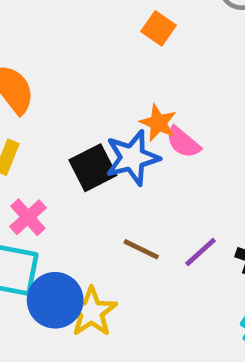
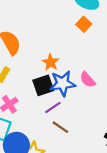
orange star: (158, 123) -> (51, 62), moved
purple line: (200, 252) -> (53, 107), moved

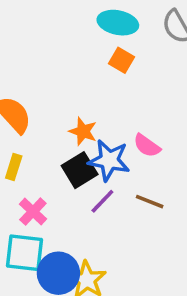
blue star: (63, 83) -> (109, 160), turned 30
brown line: (60, 127) -> (150, 202), moved

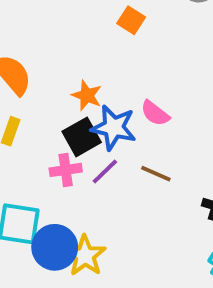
pink cross: (33, 212) -> (66, 170), moved, turned 36

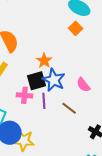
pink semicircle: (155, 113) -> (83, 85), moved
purple line: (105, 171) -> (44, 101), turned -63
yellow star: (85, 256) -> (24, 141), turned 30

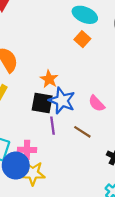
black square: (36, 81) -> (42, 103), turned 30
pink cross: (24, 95) -> (27, 150), moved

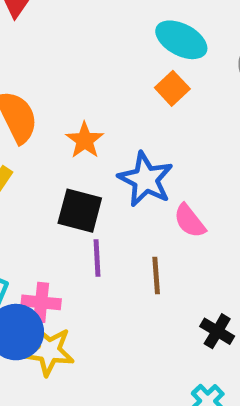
orange star: (49, 79) -> (85, 140), moved
blue star: (62, 101) -> (146, 179), moved
brown line: (82, 132) -> (156, 275), turned 48

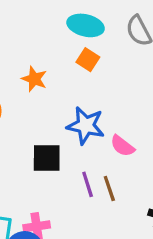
orange star: (85, 140) -> (34, 79), moved
purple line: (97, 258) -> (88, 184), moved

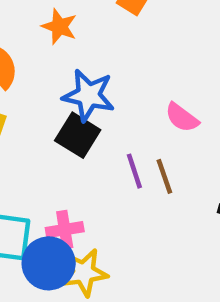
blue star: (86, 126) -> (88, 95), moved
black square: (47, 158) -> (78, 135), turned 32

